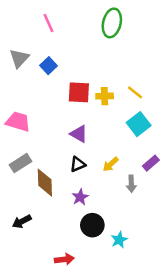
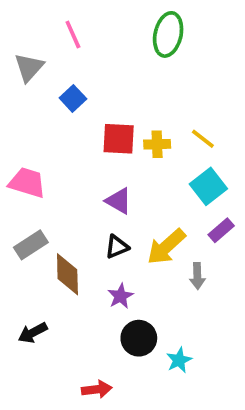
gray triangle: (19, 58) -> (29, 67), moved
purple rectangle: (151, 163) -> (221, 230), moved
yellow arrow: (111, 164) -> (166, 247), size x1.6

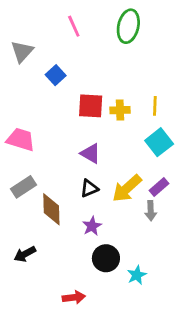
pink line: (73, 34) -> (74, 26), moved
yellow line: (203, 139) -> (155, 106), turned 54
purple rectangle: (221, 230) -> (159, 187), moved

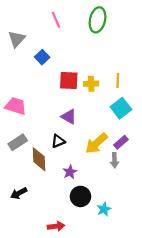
black triangle: (89, 188) -> (58, 141), moved

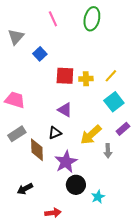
yellow line: (118, 80) -> (111, 76), turned 40
purple rectangle: (121, 142) -> (123, 129), moved
purple star: (70, 172) -> (66, 162), size x1.6
black arrow: (19, 193) -> (25, 189), moved

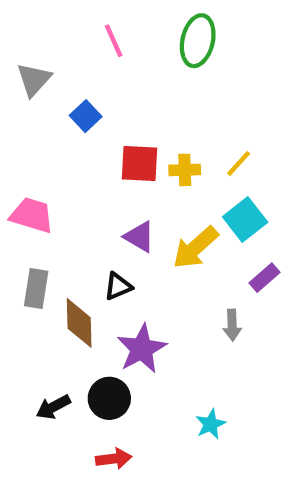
gray rectangle: (17, 134) -> (36, 288), turned -48
yellow arrow: (91, 135) -> (196, 248), moved
black circle: (76, 185) -> (109, 398), moved

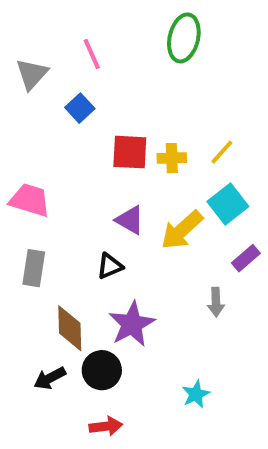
pink line: (114, 41) -> (92, 54), moved
brown diamond: (79, 323) -> (70, 328), moved

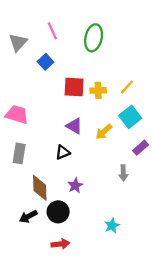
green ellipse: (184, 38) -> (94, 38), moved
yellow arrow: (182, 230) -> (104, 132), size x0.7
purple star: (132, 324) -> (75, 186), size x0.6

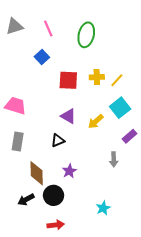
gray triangle: (18, 42) -> (14, 26), moved, turned 30
yellow cross: (98, 90) -> (97, 77), moved

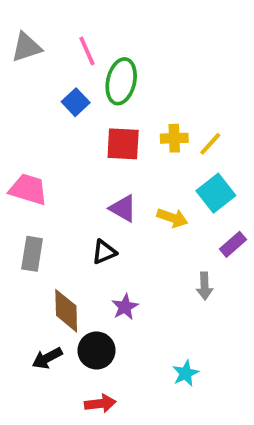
green ellipse: (86, 35) -> (121, 81), moved
yellow arrow: (96, 121) -> (172, 218), turned -119

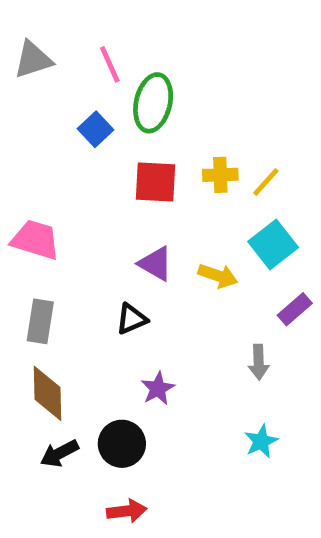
brown diamond: (66, 311) -> (47, 393), moved
cyan star: (186, 373) -> (261, 441), moved

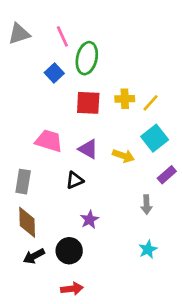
pink trapezoid: (35, 240) -> (49, 141), moved

